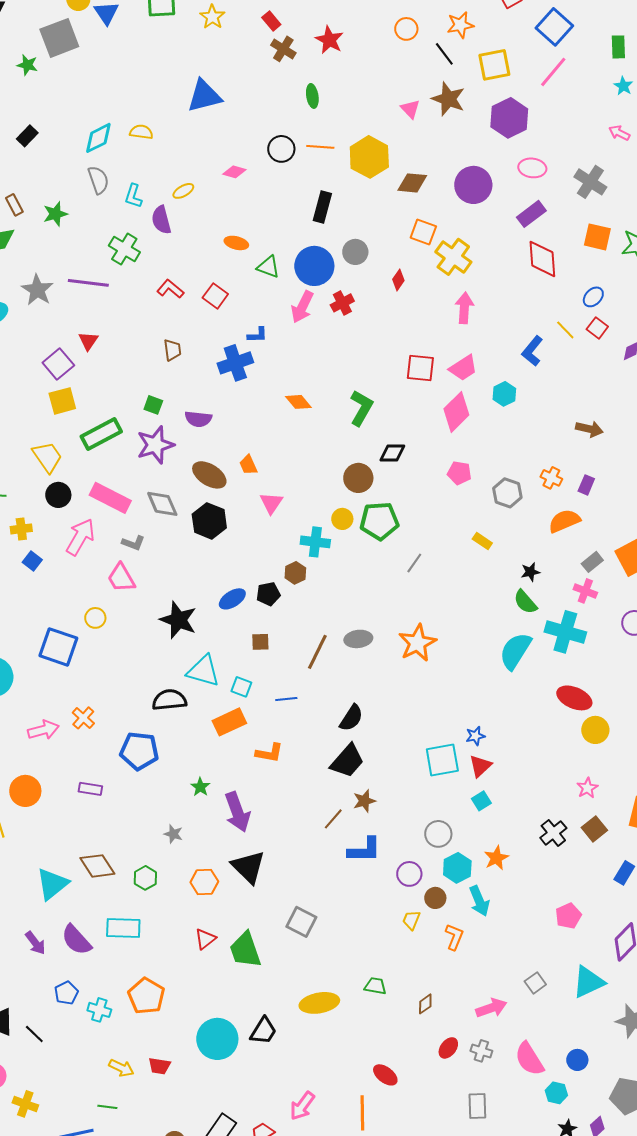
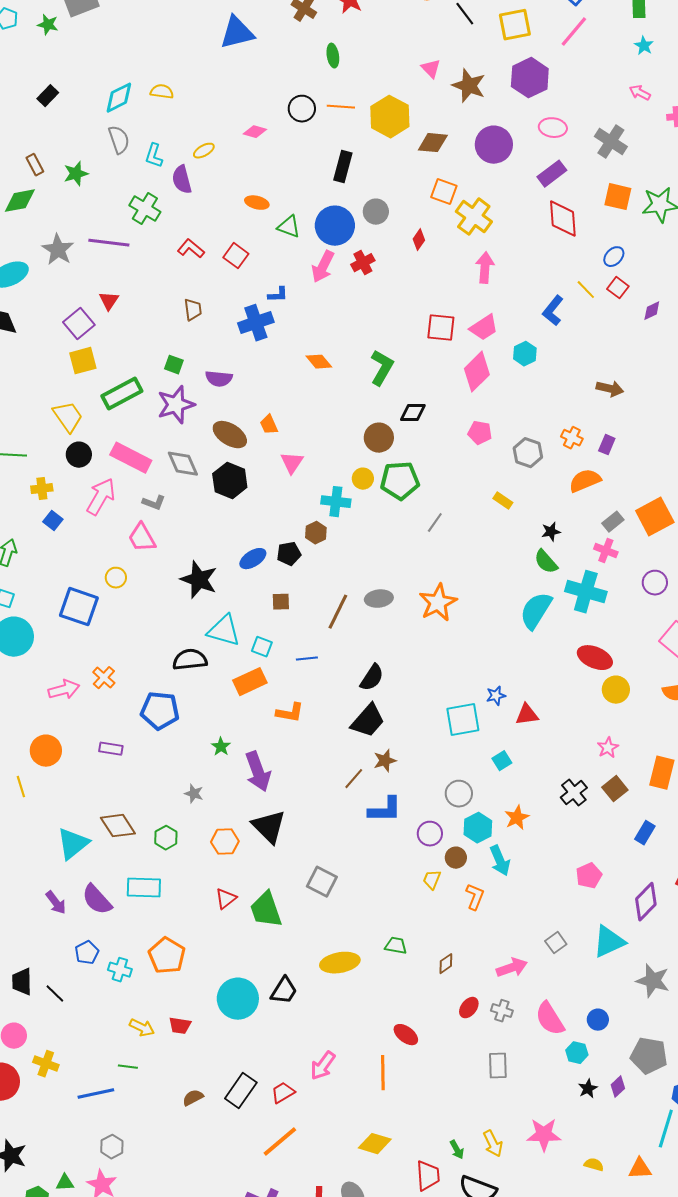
blue triangle: (204, 96) -> (237, 33), moved
brown star: (448, 99) -> (469, 86), moved
red triangle: (480, 766) -> (527, 715), moved, turned 35

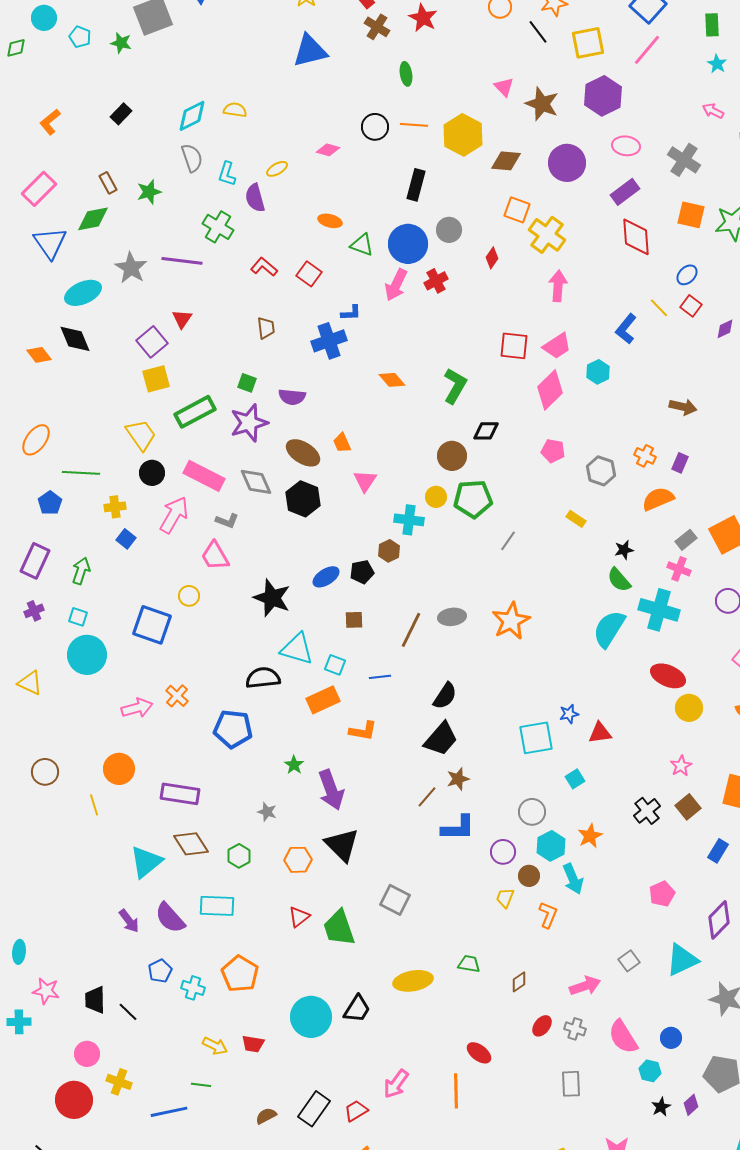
purple rectangle: (111, 749) -> (180, 794), moved, size x1.6

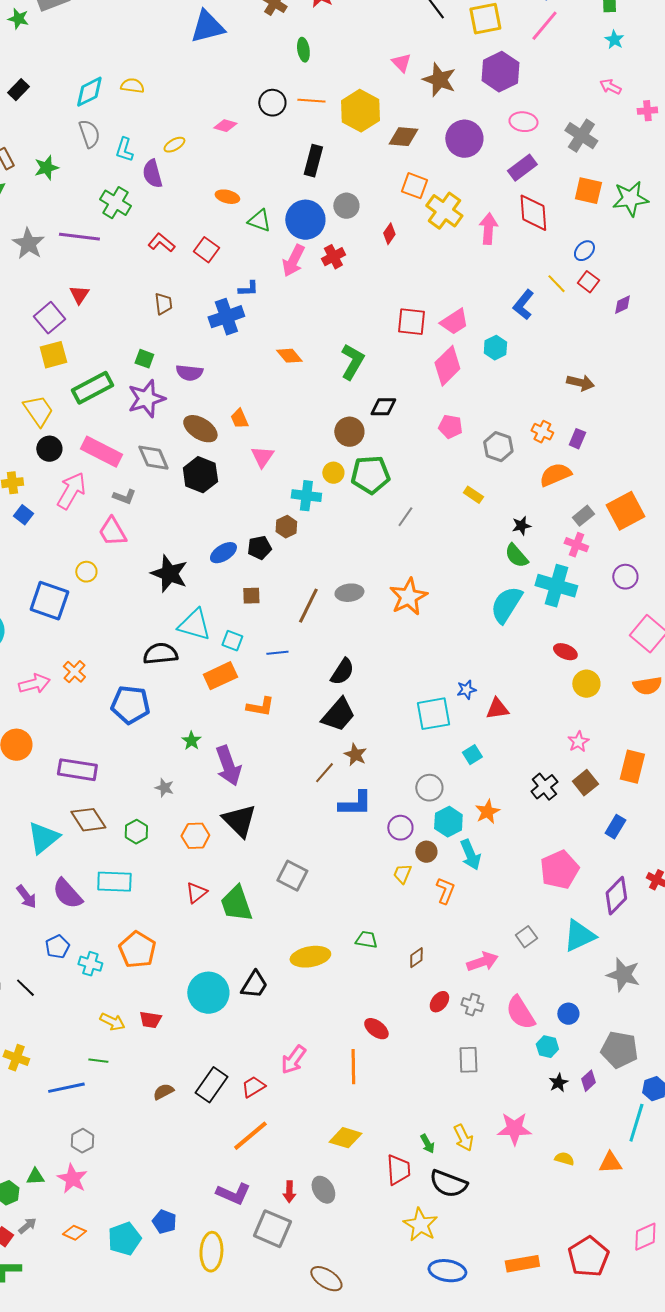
pink arrow: (558, 286) -> (488, 229), moved
red ellipse: (668, 676) -> (565, 652), size x0.7
brown star: (458, 779) -> (355, 755), turned -30
pink pentagon: (662, 894) -> (559, 870), size x1.5

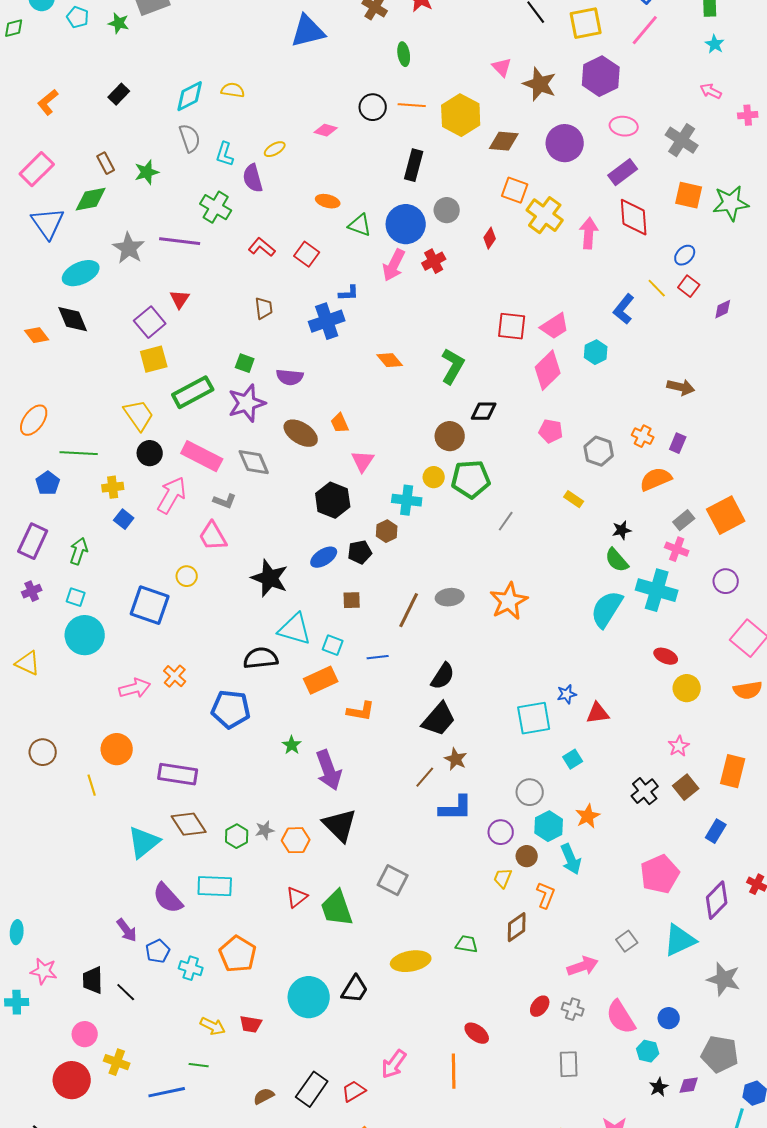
black hexagon: (200, 475) -> (333, 500), moved
gray star: (164, 788) -> (265, 830), moved, turned -30
purple arrow: (26, 897) -> (127, 930), moved
brown diamond: (416, 958) -> (517, 927), moved, size x1.4
purple diamond: (588, 1081) -> (689, 1085), turned 35

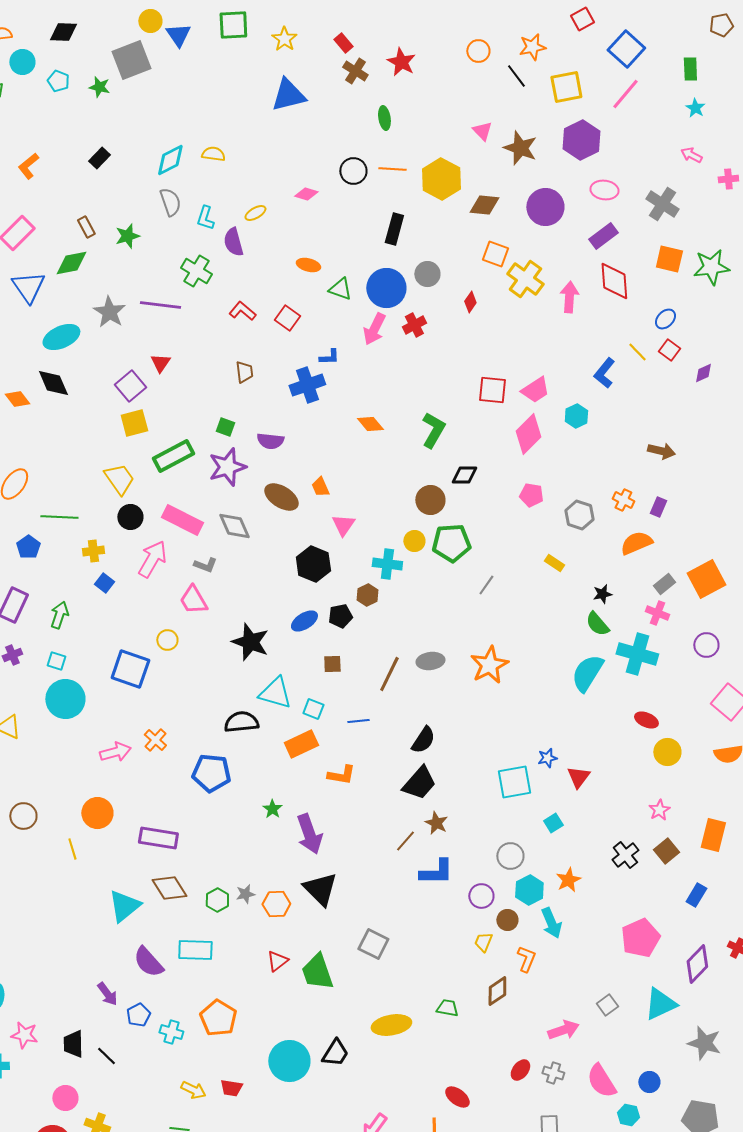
red triangle: (598, 713) -> (578, 777), turned -45

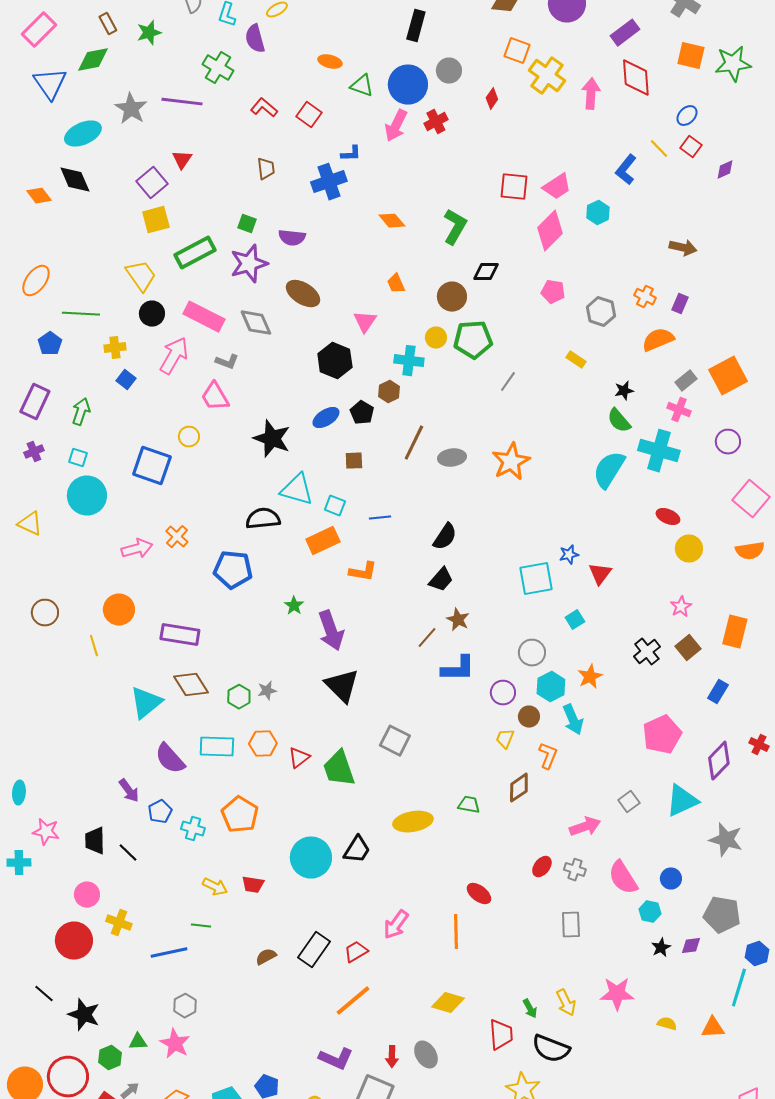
orange trapezoid: (320, 487) -> (396, 284), moved
black pentagon: (340, 616) -> (362, 413), turned -30
brown line: (389, 674) -> (414, 443), moved
black trapezoid: (419, 783) -> (441, 580), size x0.7
orange hexagon: (276, 904) -> (263, 744), moved

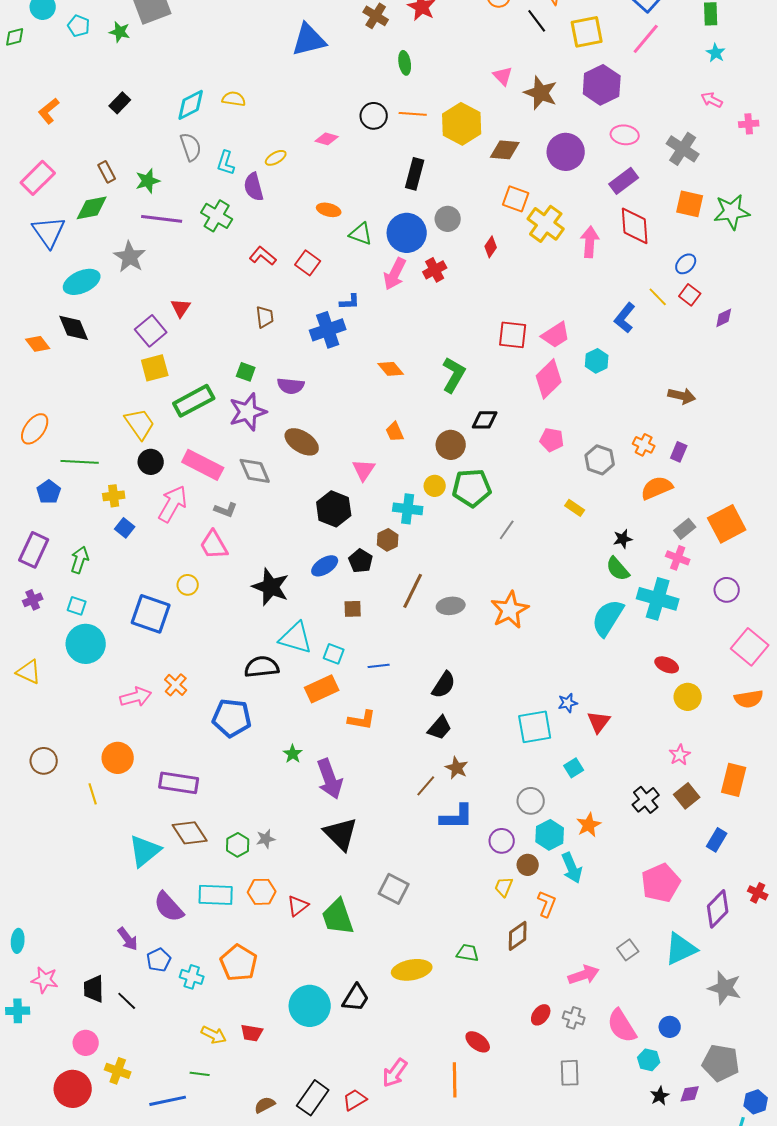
purple line: (182, 102) -> (162, 219), moved

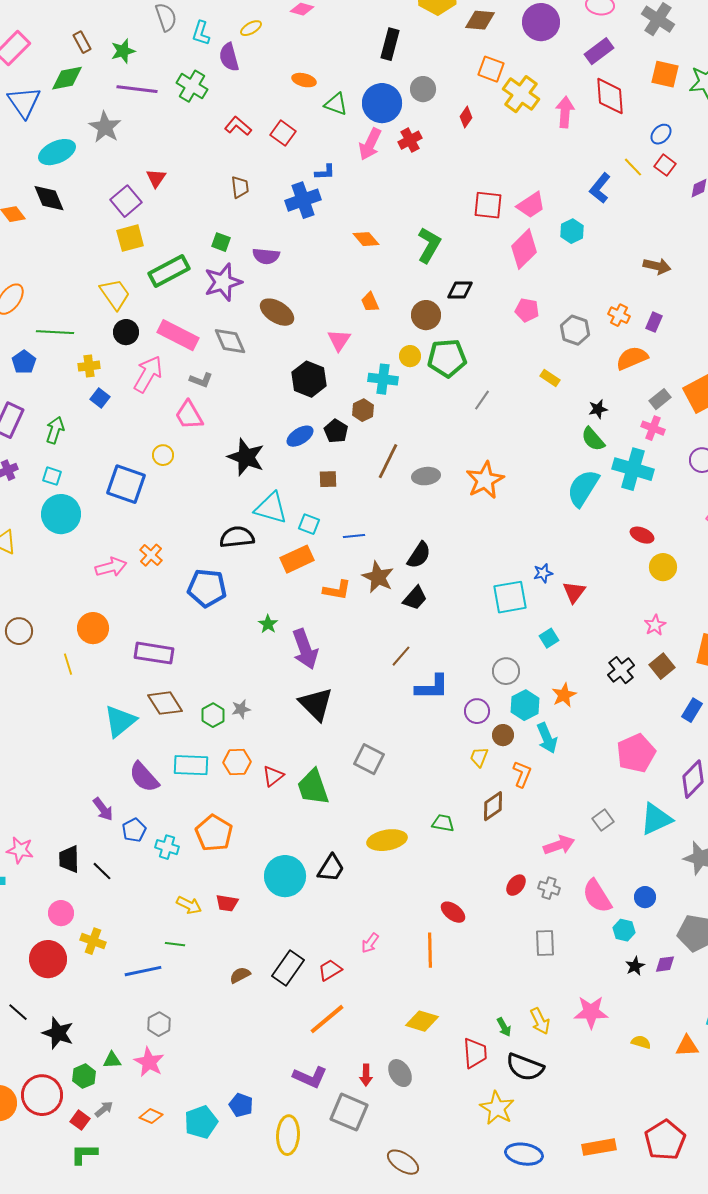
brown star: (457, 768) -> (378, 577), moved, size x1.4
pink arrow: (395, 1073) -> (370, 943), size x0.7

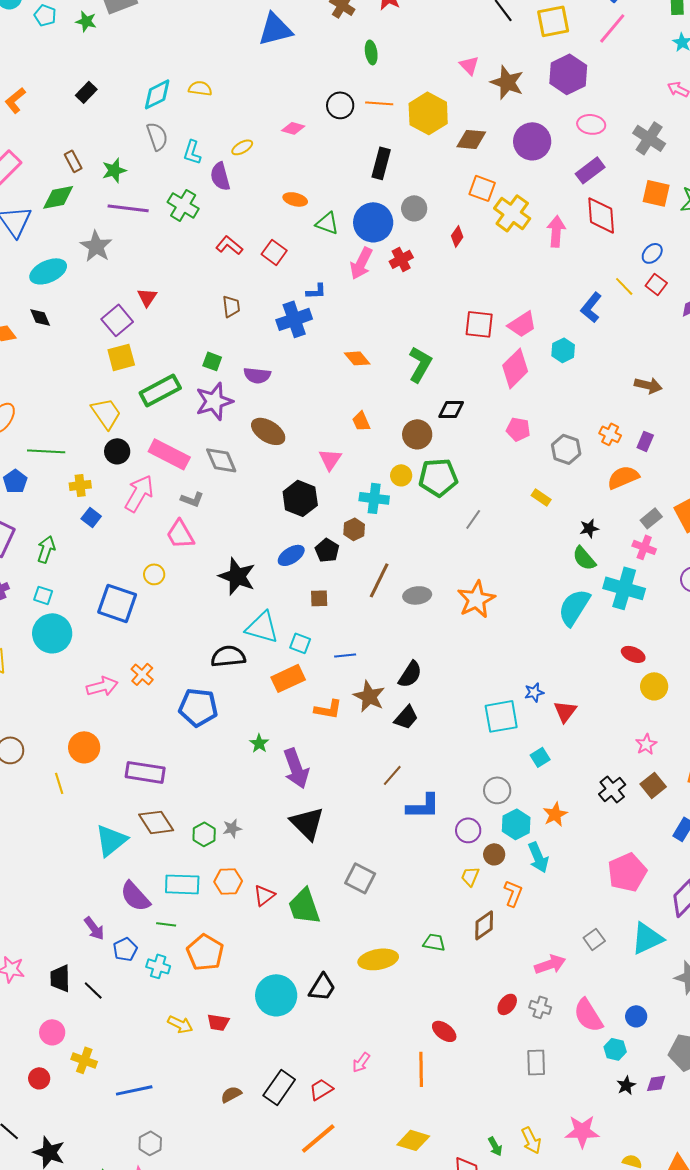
black diamond: (49, 198) -> (40, 317), size x0.7
green line: (175, 944) -> (166, 924), moved
red circle: (48, 959) -> (39, 1078), size x0.6

